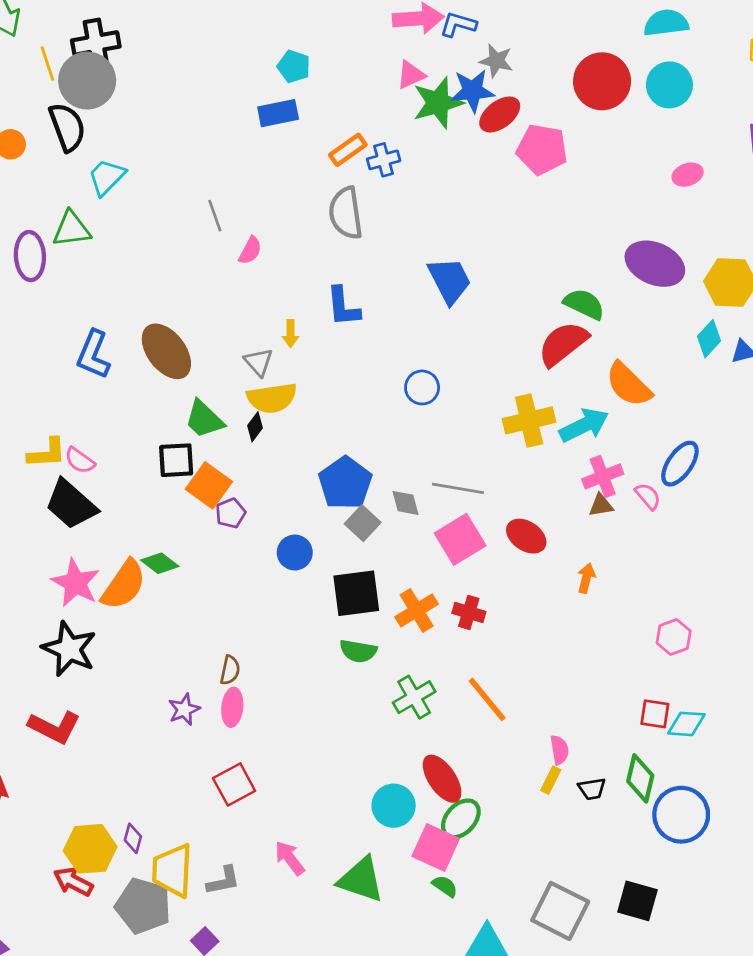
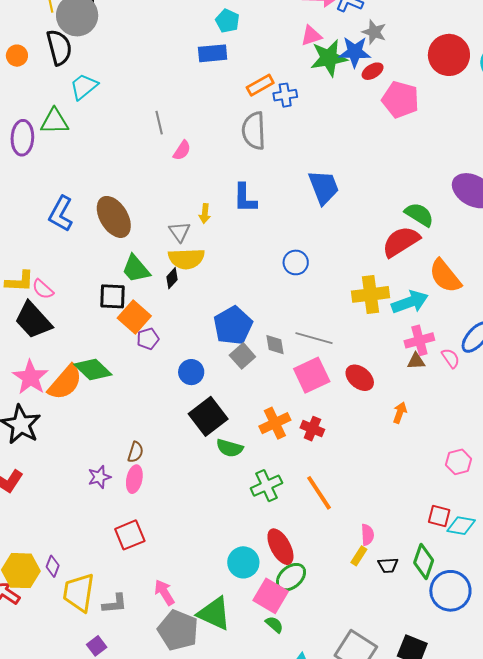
red ellipse: (500, 114) -> (373, 71), size x0.7
green diamond: (160, 563) -> (93, 370), size x1.4
black square: (356, 593) -> (208, 416), moved, turned -36
gray pentagon: (143, 906) -> (178, 630), moved

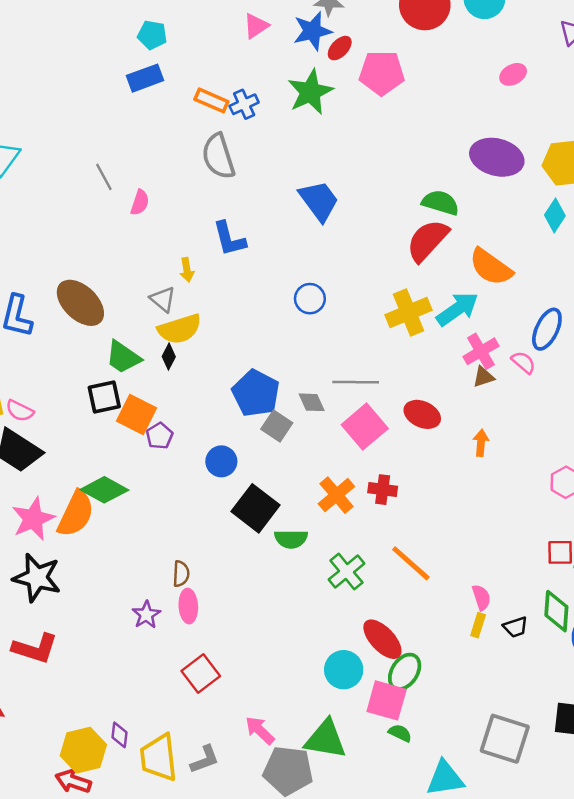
green star: (329, 58) -> (310, 92), moved
orange rectangle: (260, 85) -> (211, 100), turned 68
pink star: (30, 377) -> (33, 519), turned 30

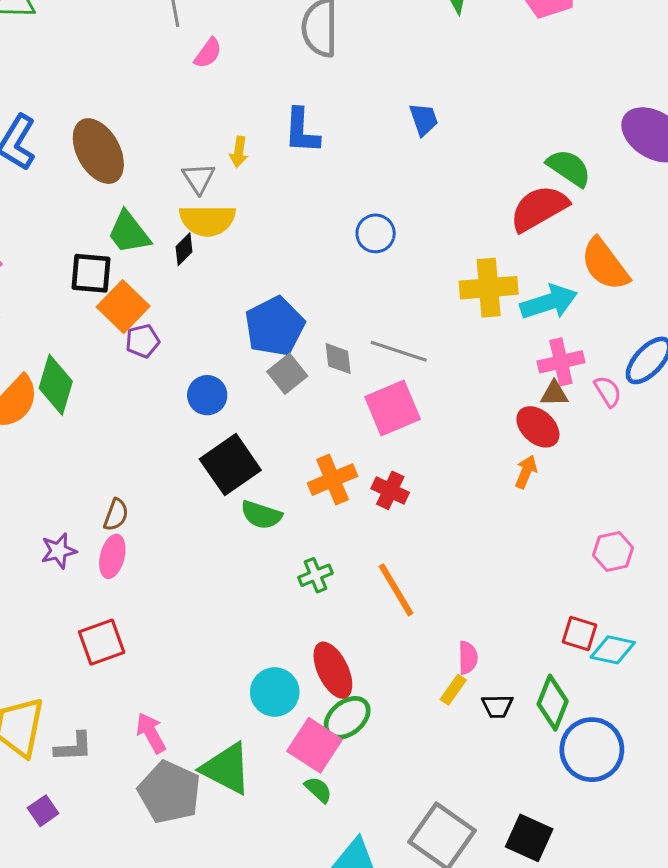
blue trapezoid: (319, 201) -> (424, 119), size x0.6
red ellipse: (422, 414) -> (538, 427), moved
green diamond: (104, 490) -> (56, 385), turned 60
green cross: (346, 572) -> (316, 575), size x0.7

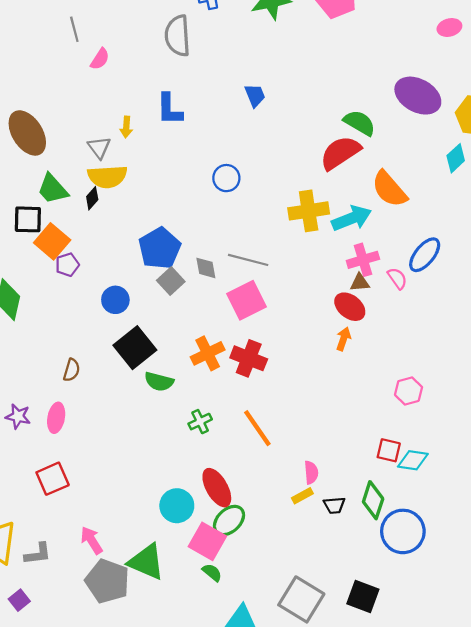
red cross: (390, 490) -> (249, 358), size x1.4
brown semicircle: (116, 515) -> (72, 370), moved
purple star: (59, 551) -> (18, 416), turned 30
yellow rectangle: (453, 690) -> (302, 496), turned 30

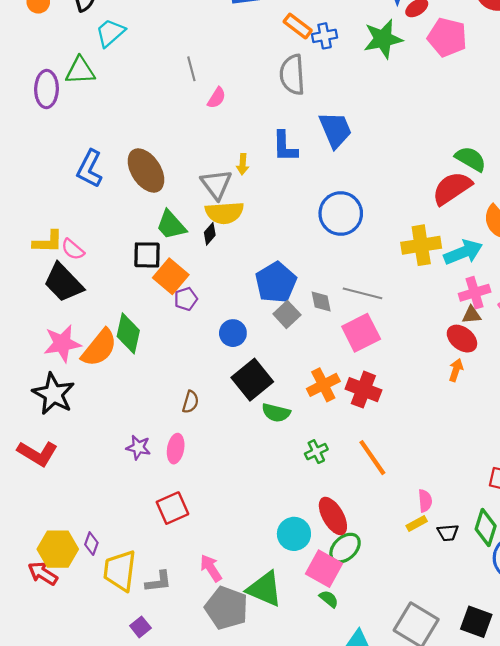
blue trapezoid: (255, 95) -> (335, 130), moved, size x1.6
gray triangle: (99, 147) -> (216, 184), size x1.4
blue circle: (226, 178) -> (341, 213), size x1.6

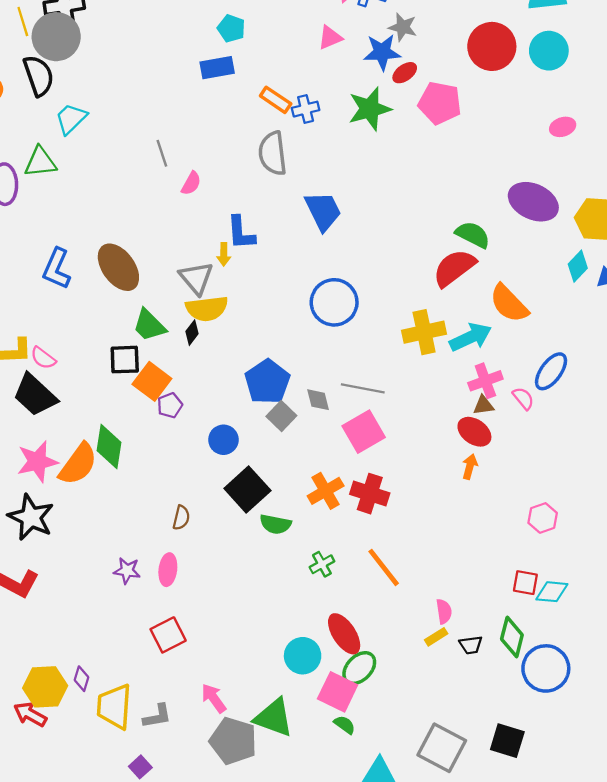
blue L-shape: (285, 147) -> (241, 233), moved

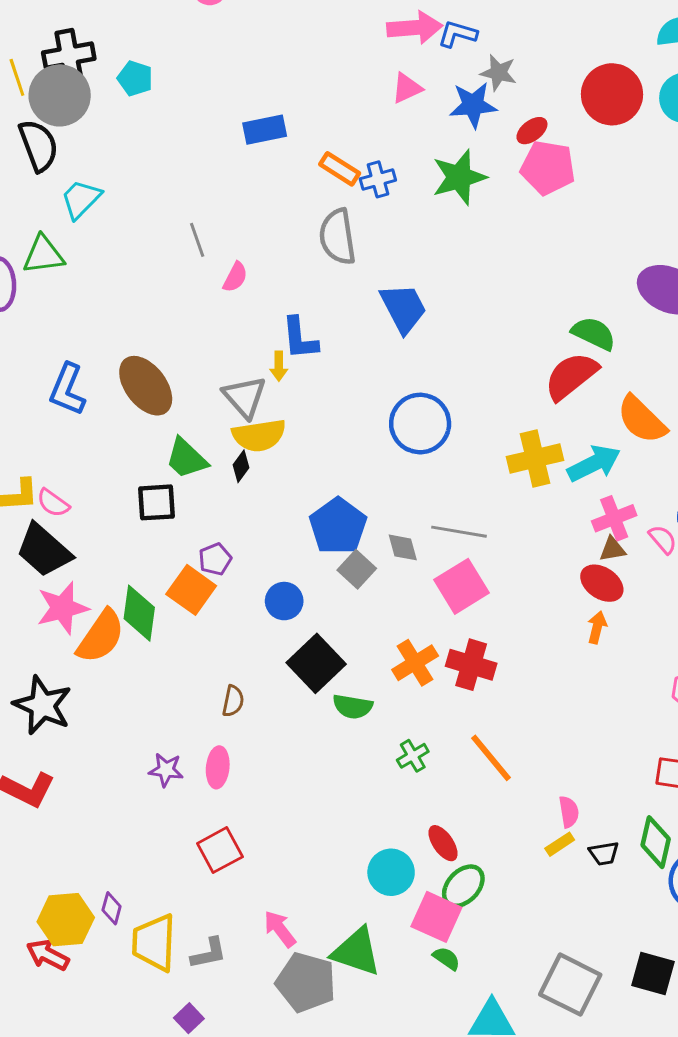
cyan pentagon: (231, 28) -> (135, 78), moved
red ellipse: (405, 73) -> (532, 131), moved
orange square: (152, 381) -> (191, 590), moved
pink star: (37, 462) -> (63, 608), moved
red ellipse: (344, 634) -> (443, 843), size x0.7

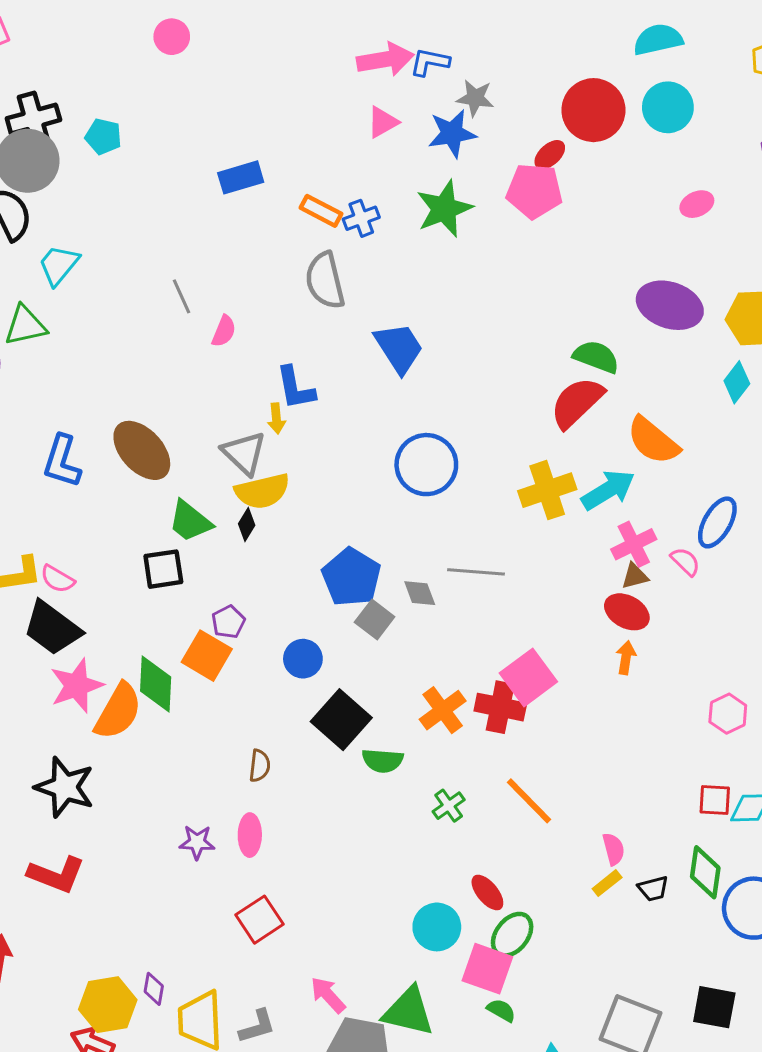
red ellipse: (532, 131) -> (550, 155), moved
pink square: (461, 586) -> (528, 677), moved

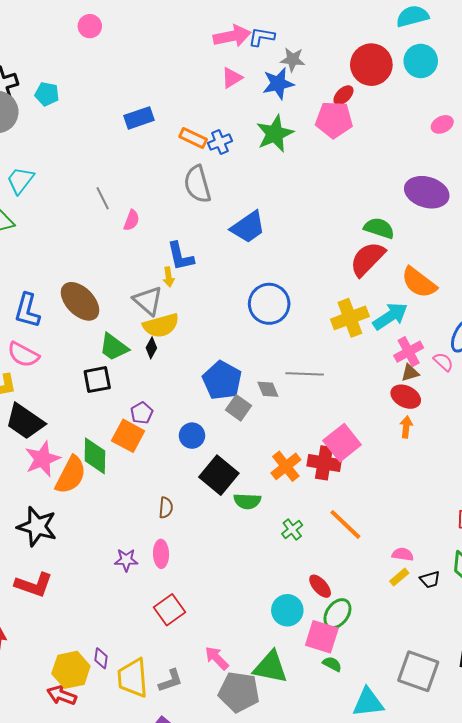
blue trapezoid: (399, 348) -> (248, 227), turned 90
pink semicircle: (57, 579) -> (23, 355), moved, size x1.4
pink semicircle: (614, 849) -> (403, 554), turned -65

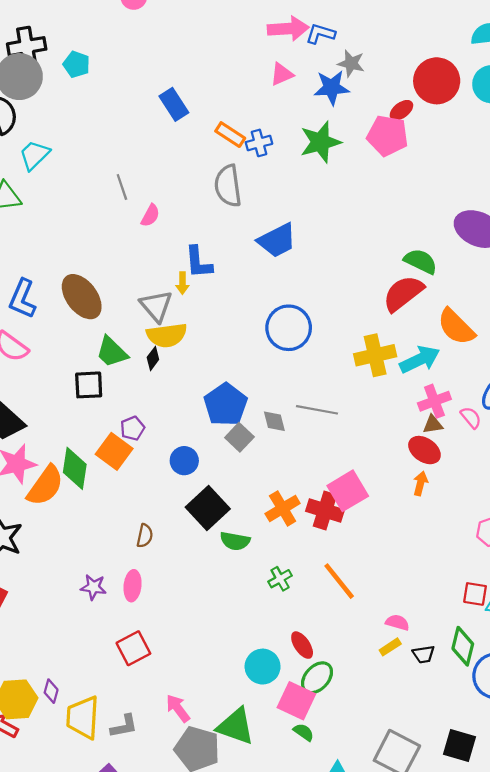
blue rectangle: (139, 118) -> (174, 104), turned 68

